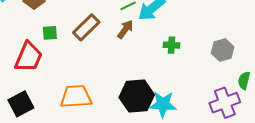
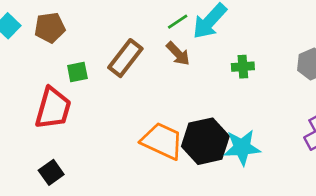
brown arrow: (125, 29) -> (178, 54), turned 108
orange trapezoid: (76, 97) -> (162, 141), moved, turned 36
black square: (21, 104) -> (51, 172), size x0.7

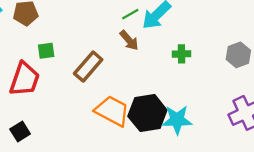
brown rectangle: (125, 58) -> (88, 67), moved

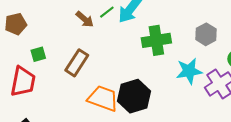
brown arrow: (129, 40) -> (85, 19), moved
green cross: (181, 54) -> (156, 40), size x1.8
cyan star: (177, 120) -> (189, 71), moved

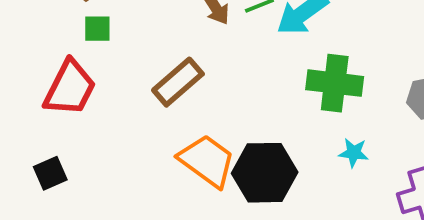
green square: (38, 54) -> (97, 29), moved
cyan star: (189, 71) -> (354, 153), moved, size x0.6

